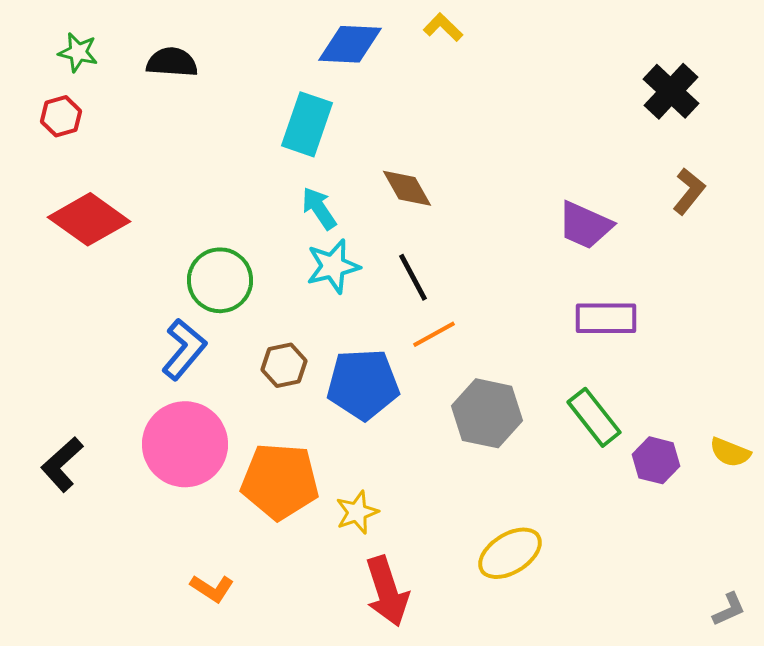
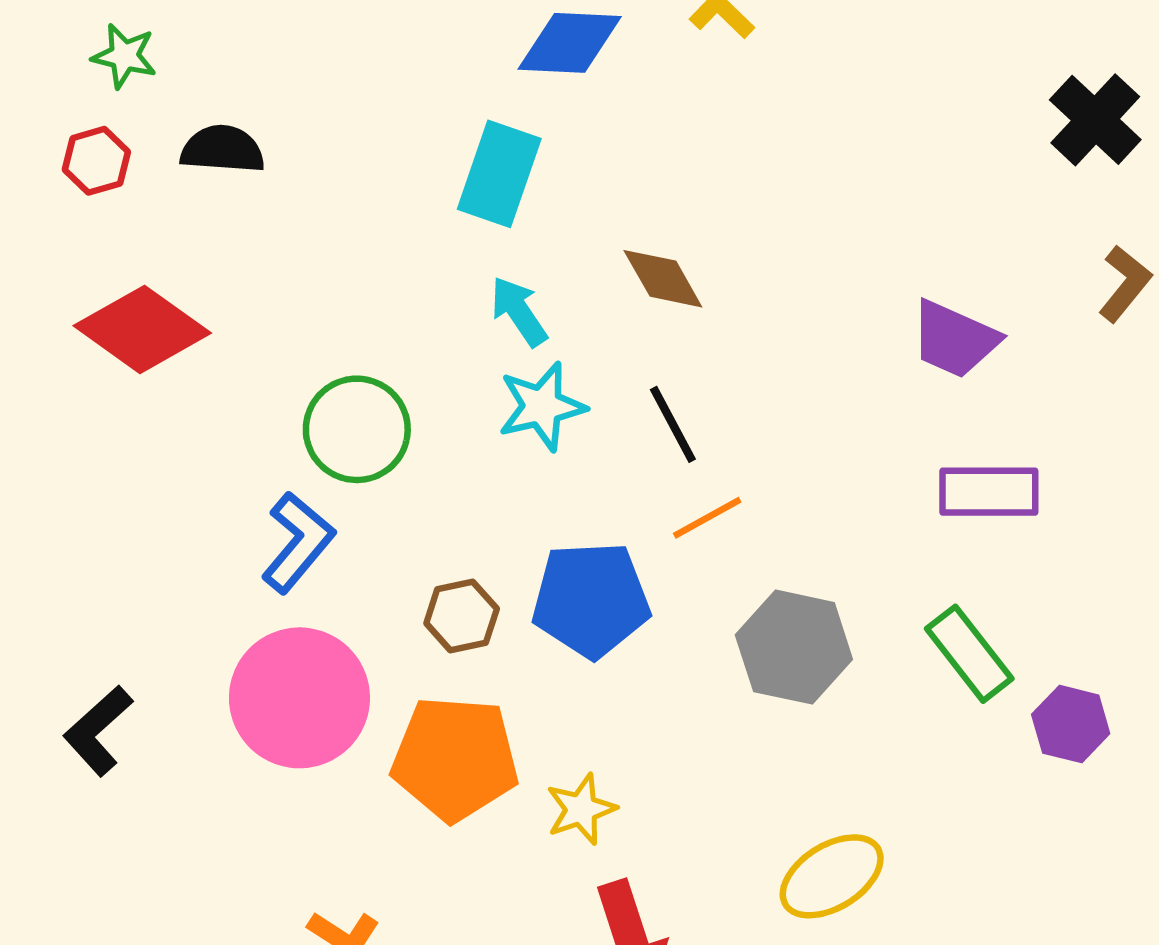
black semicircle: (172, 62) -> (222, 149), moved
brown hexagon: (284, 365) -> (462, 616), moved

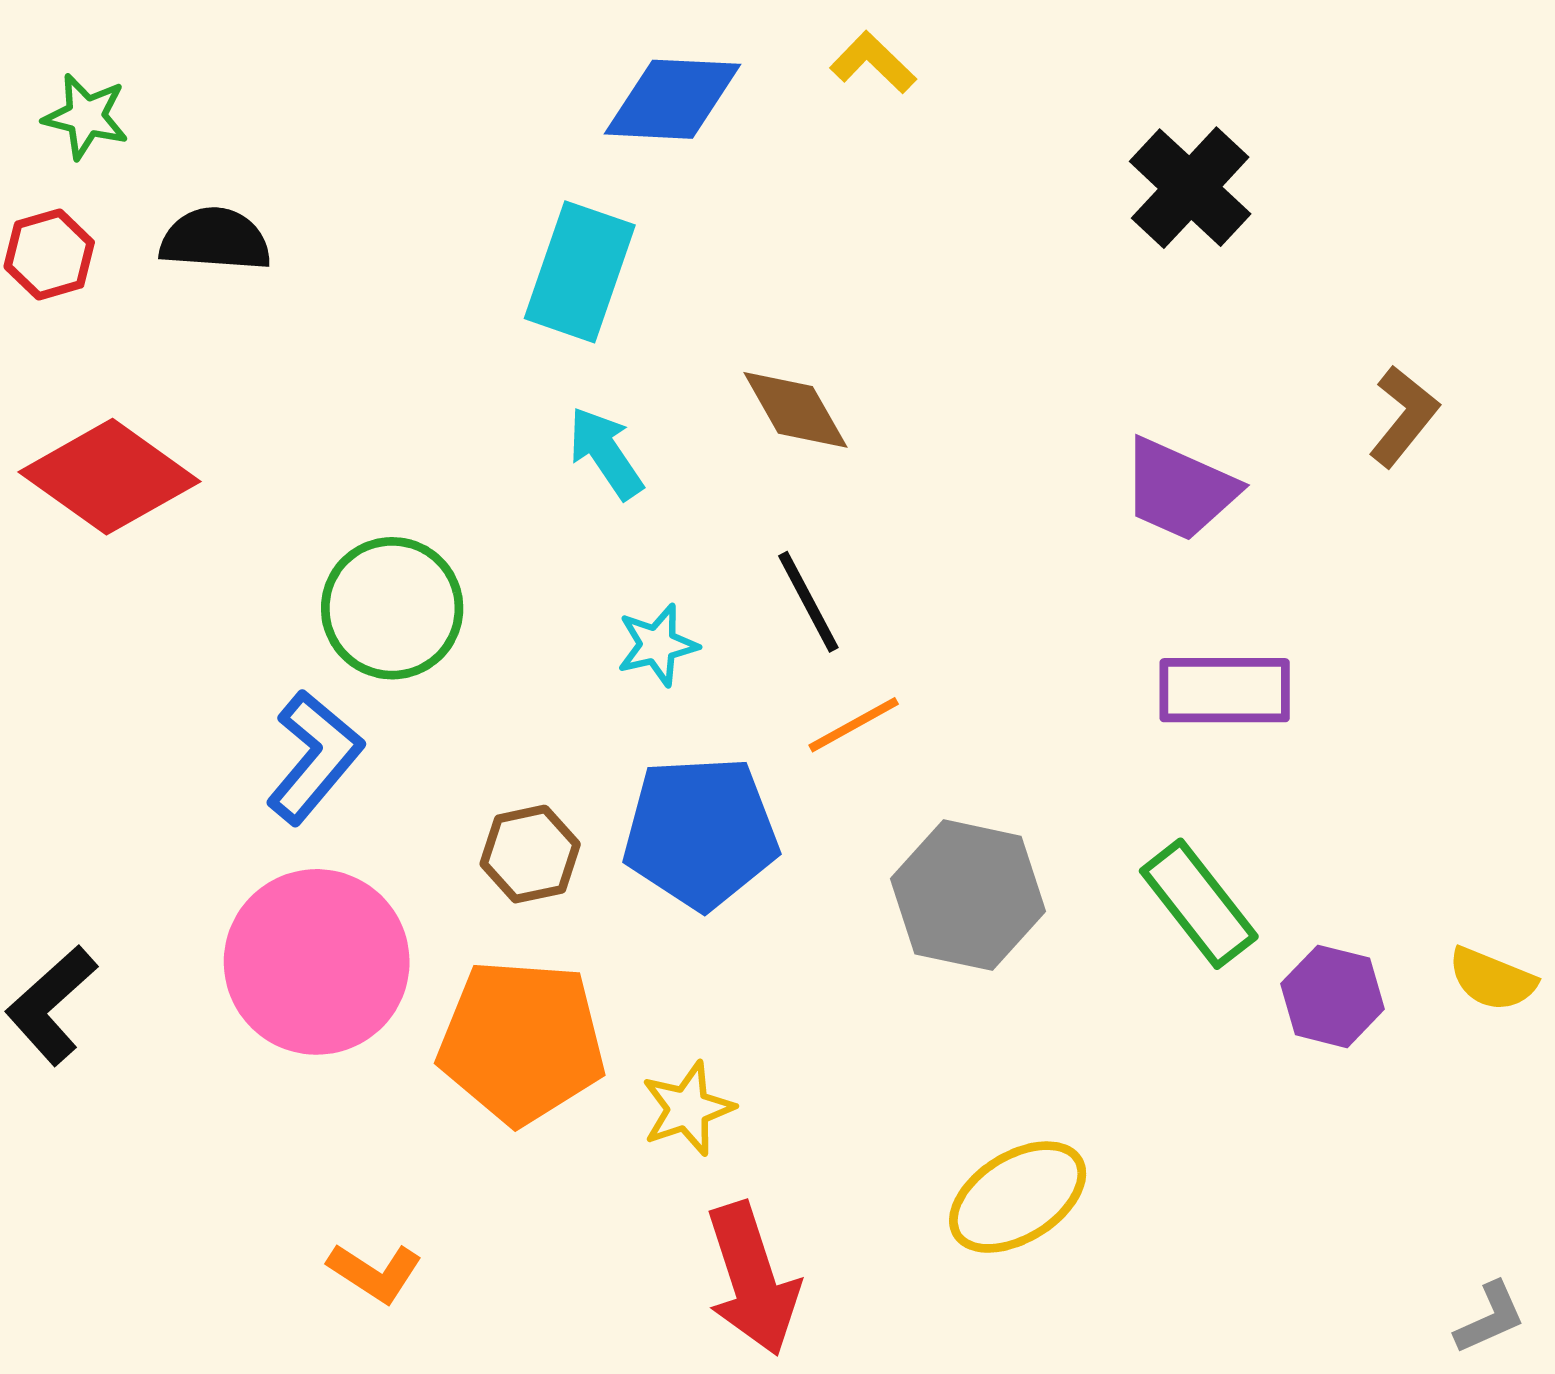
black cross: (1095, 120) -> (1190, 188), moved
cyan star: (542, 406) -> (657, 645), moved, size x0.7

